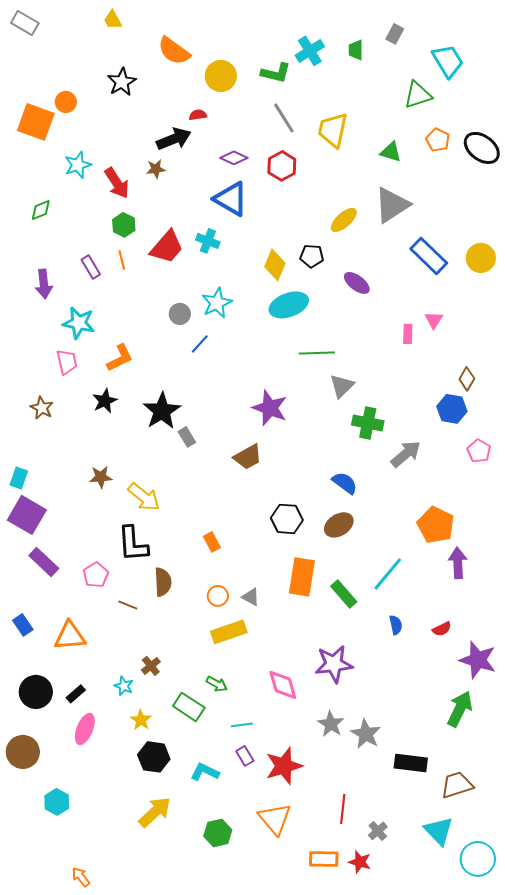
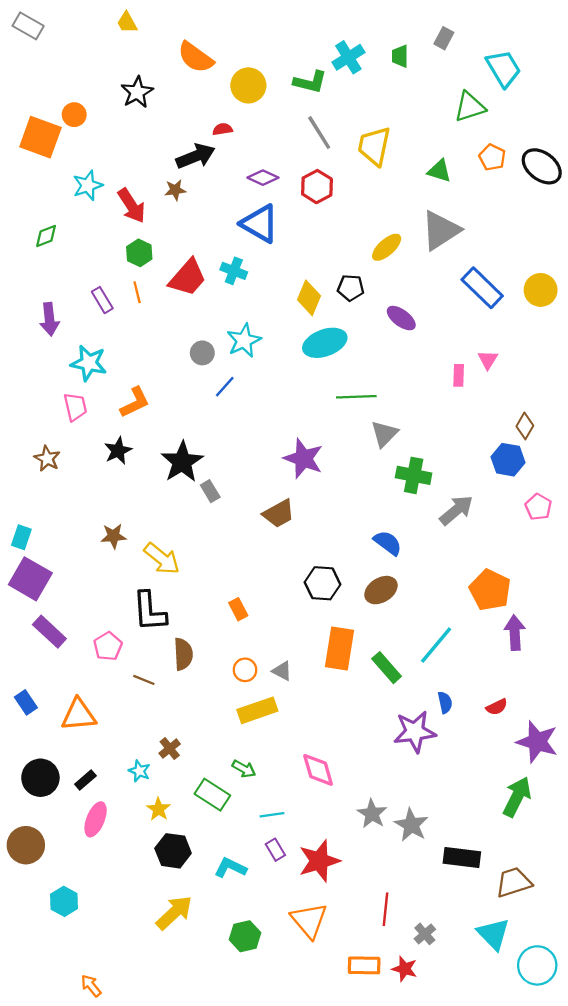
purple star: (334, 664) -> (415, 732), moved

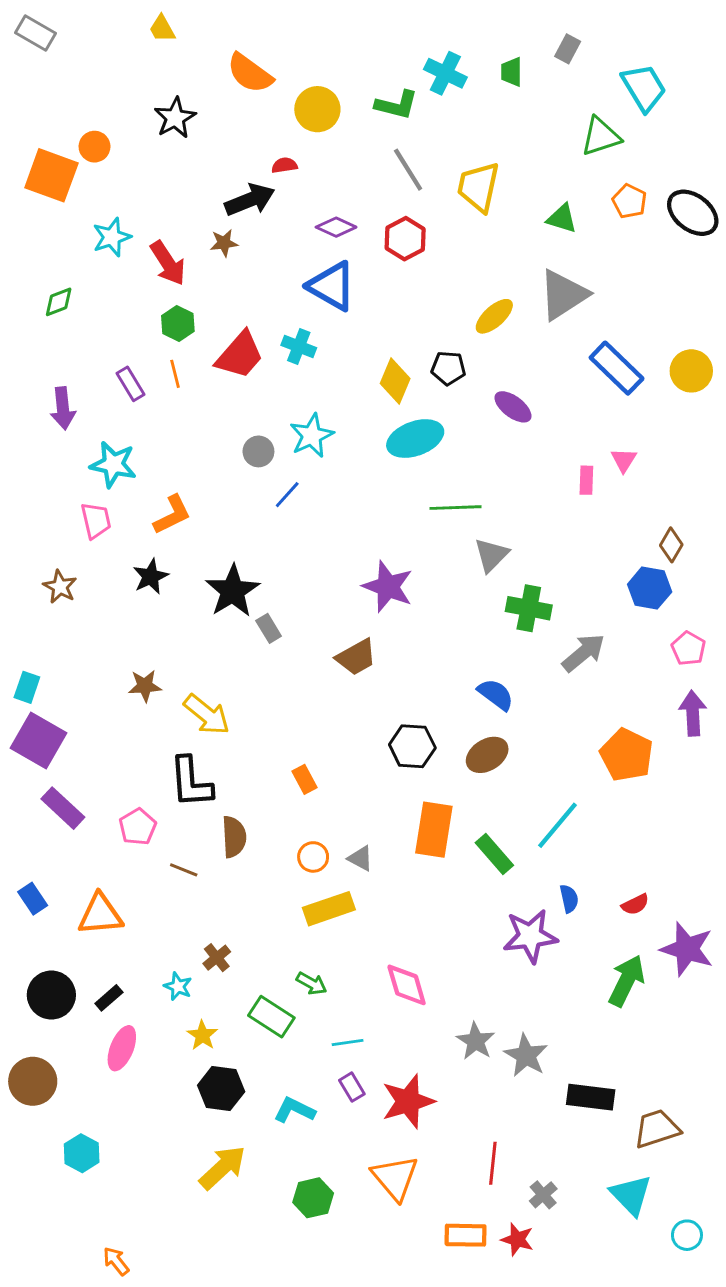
cyan cross: (348, 57) -> (445, 73), turned -32
purple arrow: (515, 633) -> (693, 713), moved
green arrow: (517, 797) -> (627, 981), moved
cyan circle: (537, 965) -> (687, 1235), size x0.6

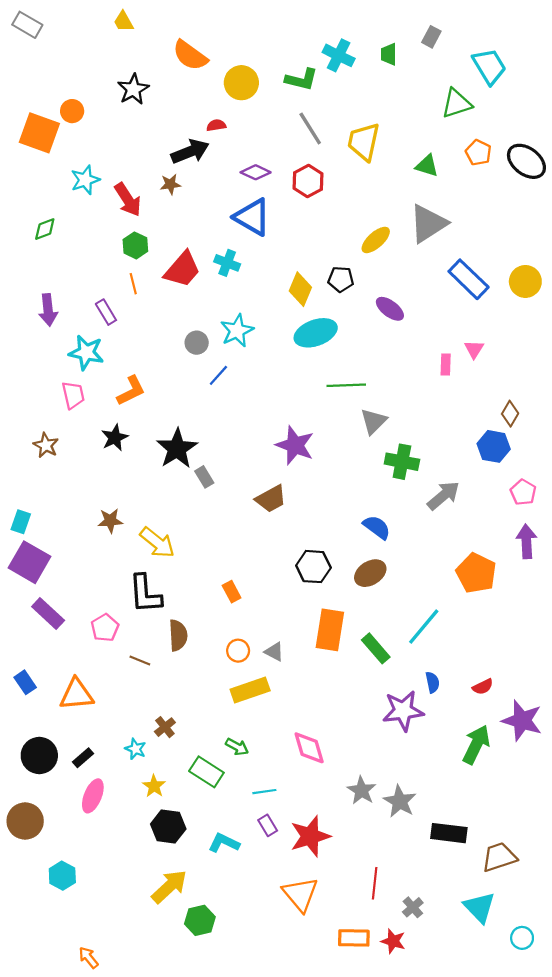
purple rectangle: (130, 384) -> (106, 312), moved
green hexagon: (313, 1198) -> (200, 920), moved

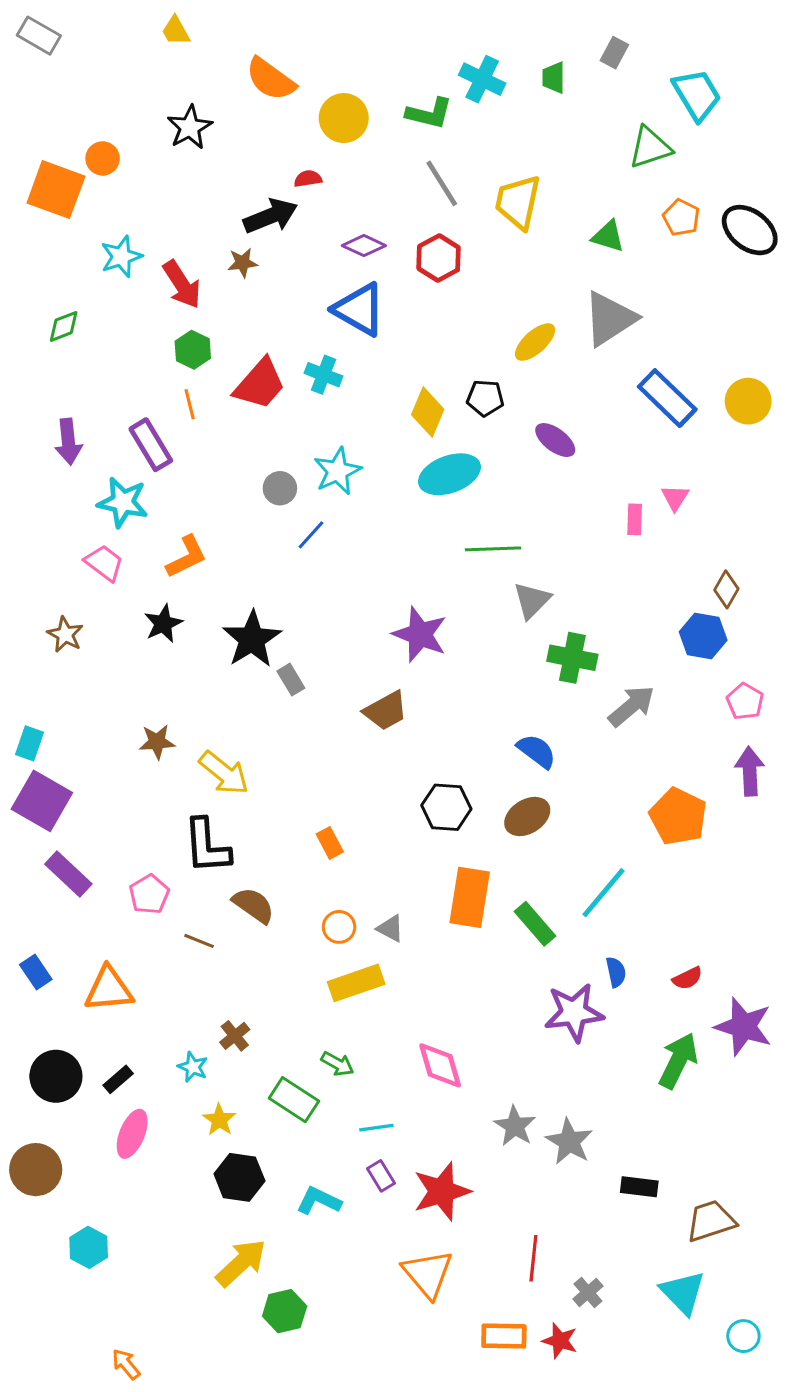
purple rectangle: (106, 312) -> (151, 445), size x1.4
pink trapezoid: (73, 395) -> (104, 563), turned -40
brown semicircle: (178, 635) -> (253, 905), turned -52
black rectangle: (449, 833) -> (639, 1187), size x0.7

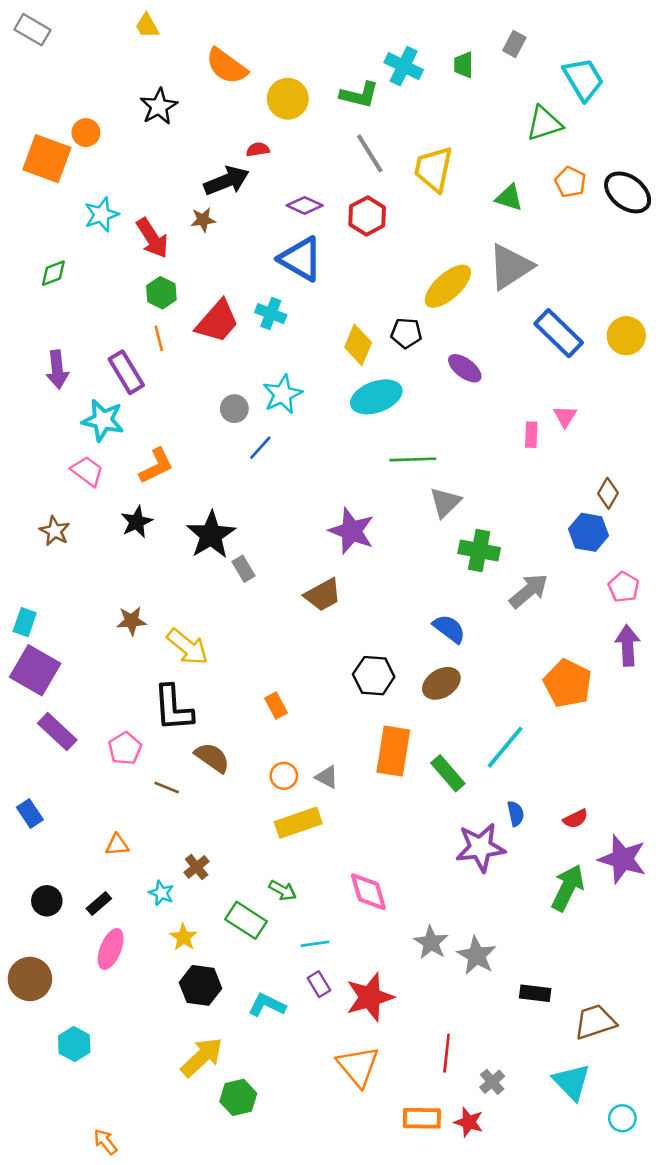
yellow ellipse: (535, 342) -> (448, 286), size x1.4
orange triangle: (109, 989) -> (117, 845), moved, size x0.6
black circle: (56, 1076) -> (47, 901), size x0.7

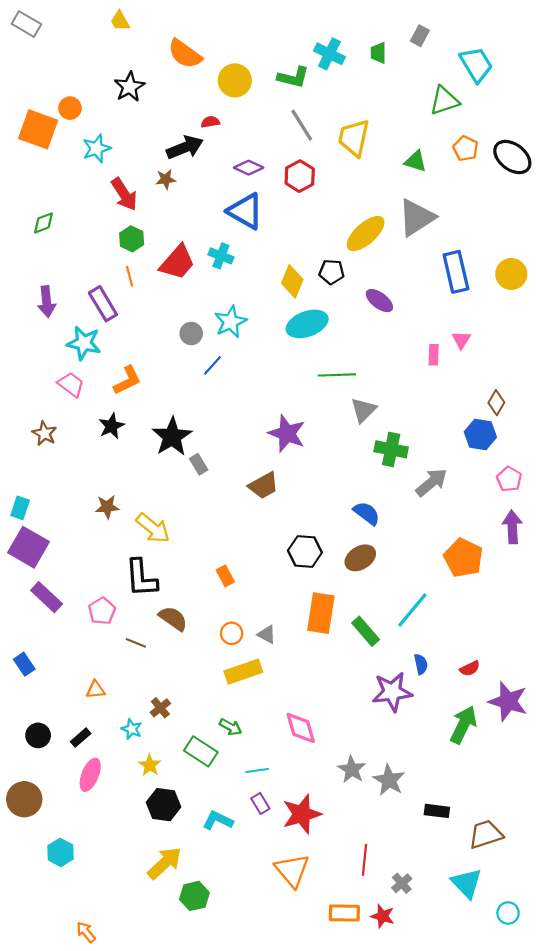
cyan star: (102, 215) -> (97, 148), moved
blue rectangle: (559, 333) -> (456, 272), turned 33

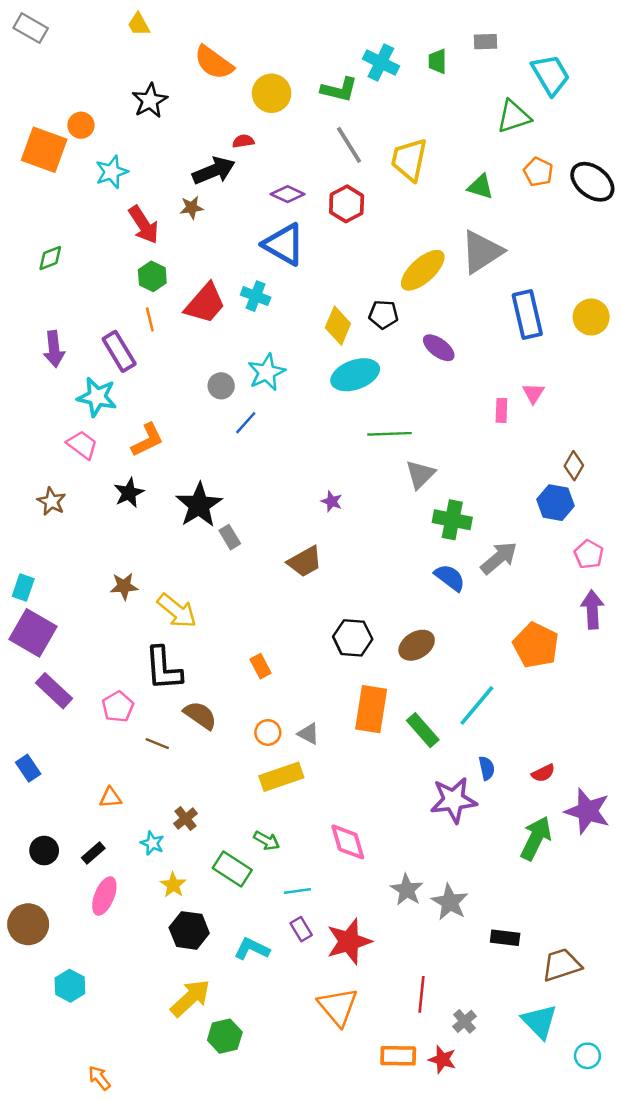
gray rectangle: (420, 36) -> (485, 42), turned 60
purple star: (287, 433) -> (332, 501), size x0.5
blue semicircle: (367, 513) -> (450, 578), moved

